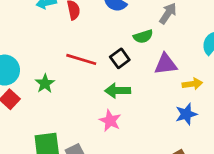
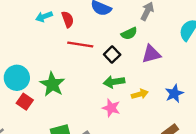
red line: (81, 59) -> (80, 44), moved
green star: (45, 83) -> (52, 84), size x1.5
yellow arrow: (192, 84) -> (140, 94), moved

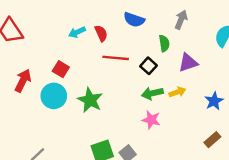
green semicircle: (129, 33) -> (164, 43), turned -70
yellow arrow: (140, 94) -> (177, 92), moved
red square: (25, 102) -> (61, 69), moved

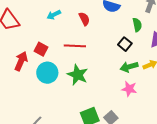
cyan arrow: (77, 32) -> (54, 15), moved
red line: (116, 58) -> (75, 46), moved
red square: (61, 69) -> (41, 49), moved

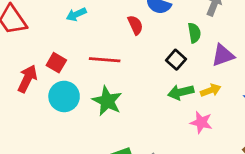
red semicircle: (84, 19) -> (135, 25), moved
pink star: (129, 89) -> (201, 122), moved

